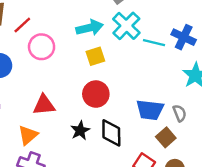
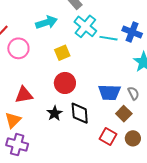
cyan arrow: (90, 28) -> (47, 22), moved

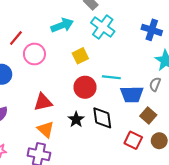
cyan line: (109, 38) -> (111, 77), moved
gray semicircle: (133, 93) -> (155, 84), moved, turned -128
orange triangle: (13, 120) -> (46, 129), moved, turned -30

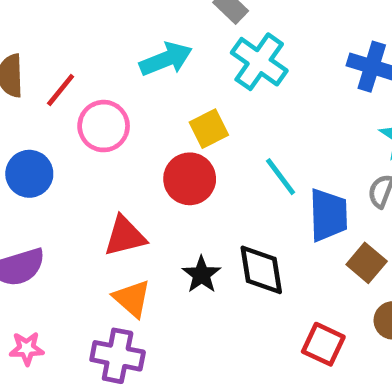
cyan line: (111, 77) -> (281, 177), turned 48
red circle: (85, 87) -> (190, 179), moved
blue trapezoid: (132, 94) -> (328, 215), turned -90
red square: (133, 140) -> (323, 344), moved

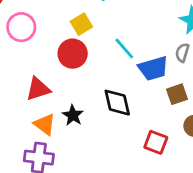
blue trapezoid: (328, 215) -> (153, 68), turned 80
brown square: (367, 263) -> (177, 94), turned 35
black star: (201, 275) -> (73, 115), moved

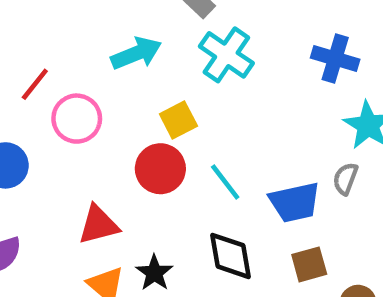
cyan line: (124, 49) -> (225, 182), moved
brown square: (177, 94) -> (309, 264), moved

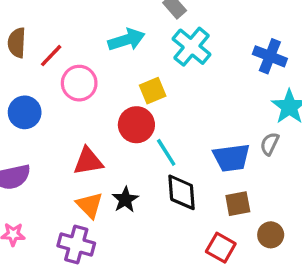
cyan line: (225, 182) -> (166, 152), moved

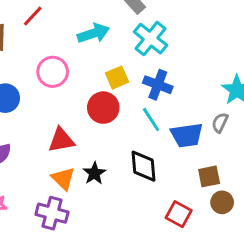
red line: (51, 56) -> (33, 16), moved
blue cross: (270, 56) -> (158, 85), moved
cyan line: (166, 152) -> (151, 120), moved
brown square: (238, 204) -> (209, 176), moved

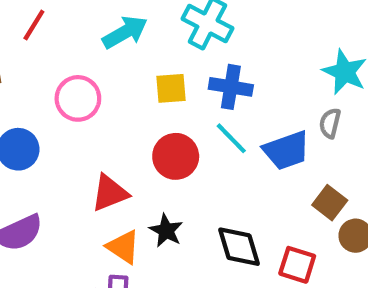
yellow square: (117, 78) -> (171, 88), turned 30
red circle: (103, 108) -> (176, 156), moved
black diamond: (144, 166) -> (239, 247), moved
brown square: (209, 176) -> (330, 203), turned -30

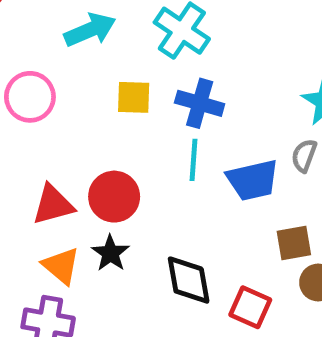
cyan line: (231, 138) -> (194, 160), turned 42
red circle: (176, 156) -> (114, 197), moved
brown square: (330, 203) -> (294, 243), turned 36

